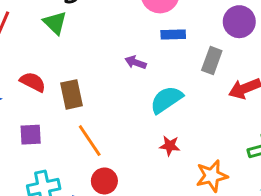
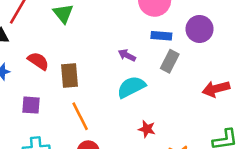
purple circle: (239, 22) -> (200, 29), moved
gray rectangle: (212, 60) -> (170, 61), moved
cyan semicircle: (166, 100) -> (131, 87), moved

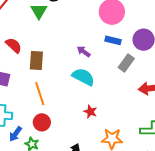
gray rectangle: (170, 61) -> (126, 63), moved
cyan semicircle: (131, 87) -> (83, 77), turned 45

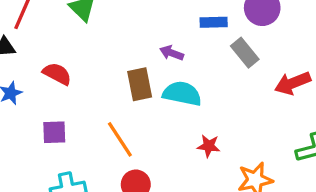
brown rectangle: (36, 61) -> (140, 84), moved
gray rectangle: (126, 63) -> (245, 53), turned -60

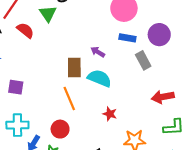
red semicircle: (57, 74) -> (25, 30), moved
red arrow: (293, 83) -> (163, 97), moved
orange line: (120, 139) -> (69, 98), moved

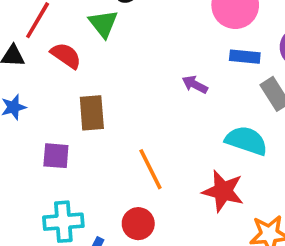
brown rectangle: (74, 67) -> (92, 113), moved
cyan semicircle: (99, 78) -> (246, 141), moved
red star: (110, 114) -> (223, 191), size x1.6

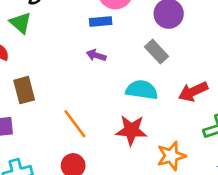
blue rectangle: (245, 57) -> (101, 21), moved

